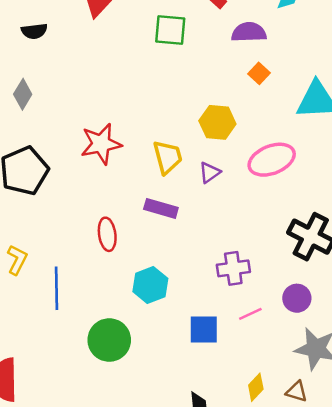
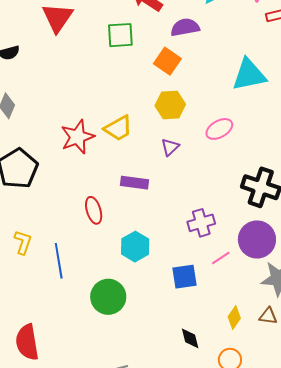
orange square: (259, 73) -> (167, 61), moved, size x1.5
yellow trapezoid: (168, 157) -> (118, 128), moved, turned 84
pink ellipse: (272, 160) -> (219, 129), size x0.7
purple circle: (297, 298) -> (257, 239), size x1.6

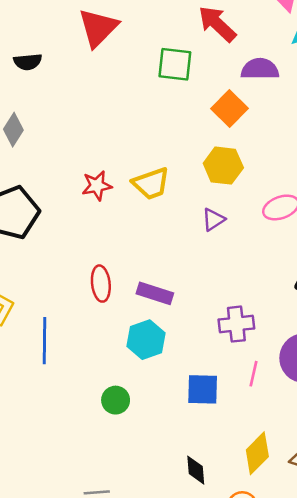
red star: (78, 137) -> (97, 186), size x0.7
purple rectangle: (134, 183) -> (155, 293), moved
pink line: (221, 258) -> (253, 374), turned -54
green circle: (108, 297) -> (116, 400), moved, size x0.6
yellow diamond: (234, 318) -> (257, 453), size x1.4

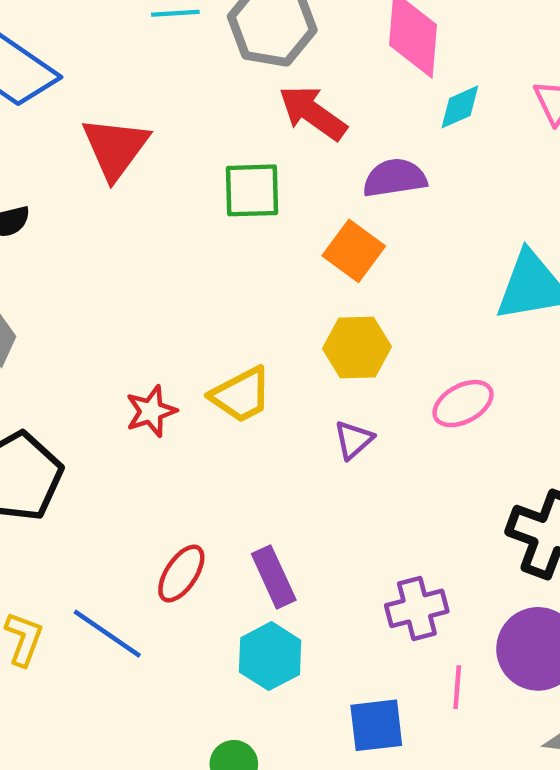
red ellipse: (101, 284) -> (181, 574), turned 48
purple rectangle: (155, 293) -> (274, 577), turned 56
blue line: (45, 341) -> (107, 634), moved, turned -48

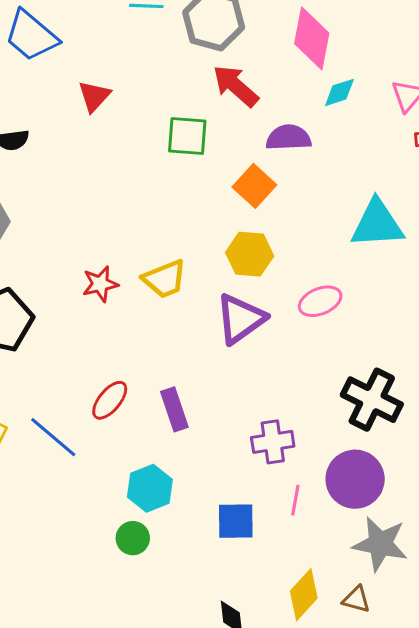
red triangle: (115, 148) -> (94, 96), size x0.7
purple triangle: (354, 440) -> (240, 319), size x1.8
cyan hexagon: (270, 656) -> (150, 488), moved

